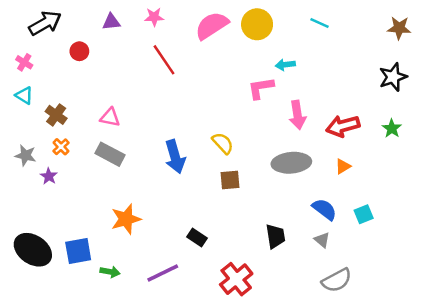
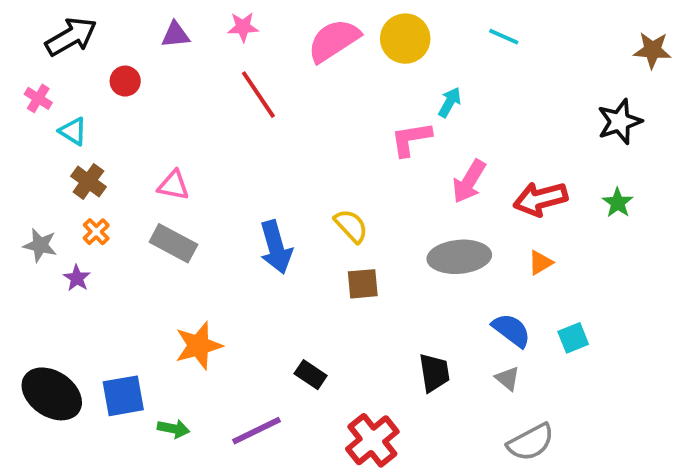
brown star: (399, 28) -> (652, 50), moved
cyan arrow: (285, 65) -> (450, 102), turned 126
cyan triangle: (24, 95) -> (73, 131), moved
pink arrow: (297, 115) -> (469, 181), turned 40

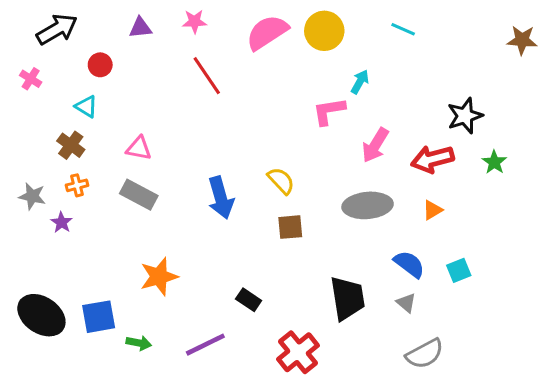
black star: (620, 122) -> (465, 116), moved
cyan triangle: (73, 131) -> (86, 107), moved
orange cross: (96, 232) -> (77, 185), turned 30
black trapezoid: (434, 373) -> (347, 298), size x1.4

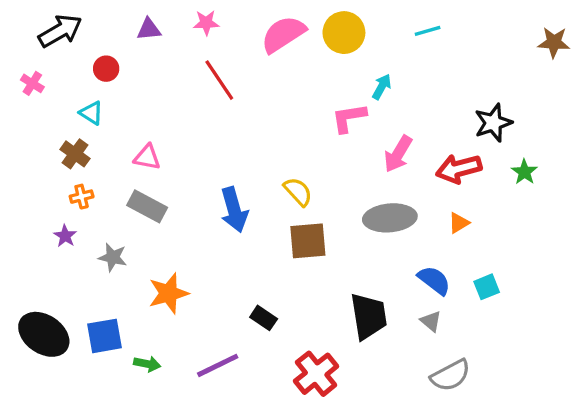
cyan line: (403, 29) -> (428, 31), turned -40
gray star: (32, 196) -> (113, 257), moved
brown square: (290, 227) -> (308, 241), size x1.4

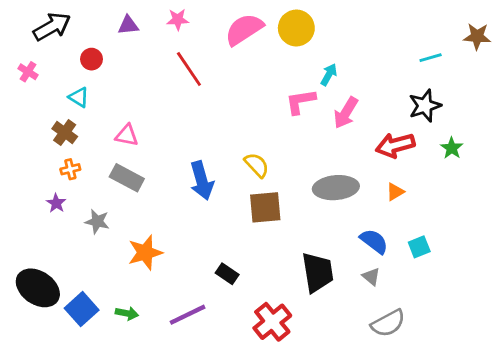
cyan line: (428, 31) -> (431, 58), moved
pink arrow: (398, 154) -> (346, 113), moved
blue square: (104, 336) -> (82, 309), moved, turned -32

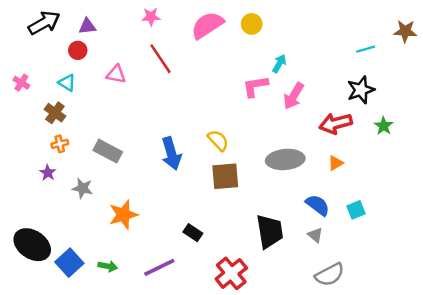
purple triangle: (128, 25) -> (87, 26), moved
yellow circle: (296, 28) -> (252, 24), size x0.7
pink cross: (28, 72) -> (21, 83), moved
pink triangle: (127, 135) -> (116, 74), moved

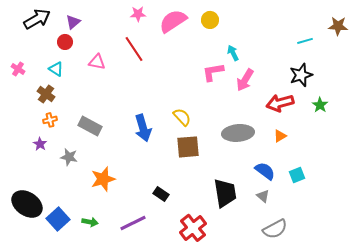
pink star: (151, 17) -> (138, 14), moved
purple triangle: (87, 26) -> (73, 22), turned -35
cyan arrow: (279, 64) -> (233, 53), turned -56

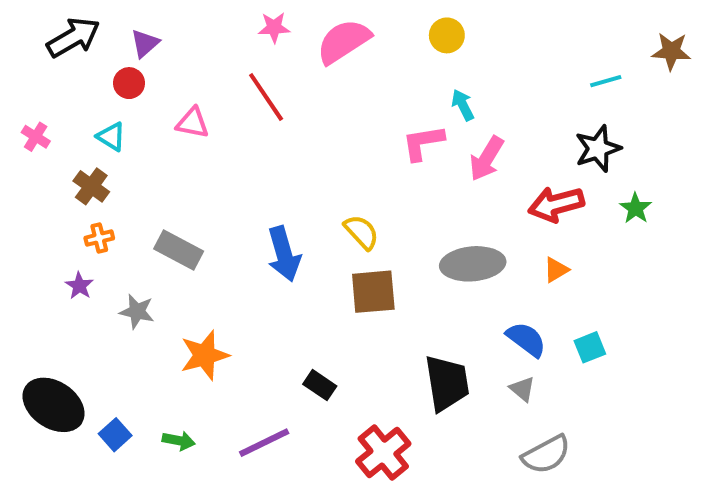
yellow circle: (210, 20) -> (447, 35), moved
blue square: (58, 219) -> (115, 435), size x0.7

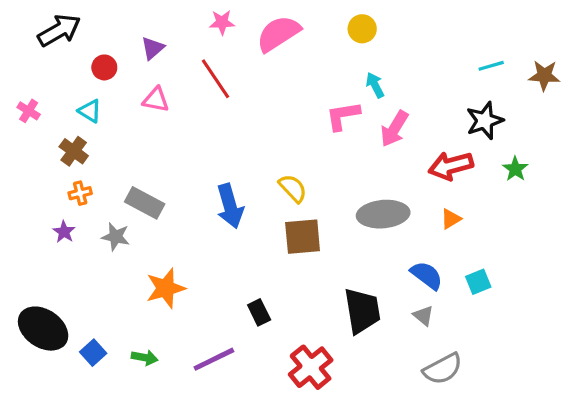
purple triangle: (145, 43) -> (153, 48), moved
brown star: (671, 51) -> (544, 76), moved
gray star: (137, 312) -> (116, 237), moved
black rectangle: (320, 385) -> (259, 312), turned 30

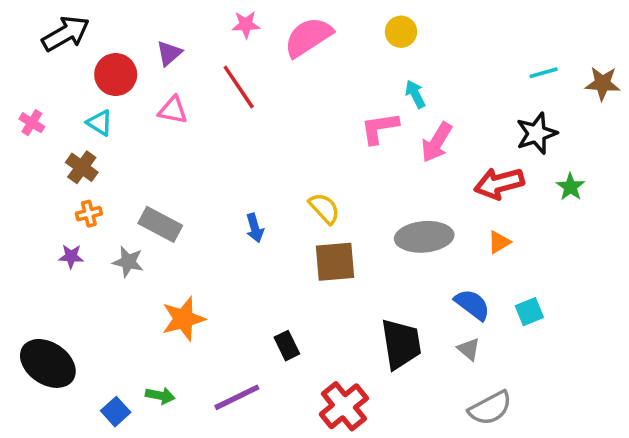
red circle: (104, 67) -> (116, 75), size x1.5
blue arrow: (230, 206) -> (255, 228), size x0.6
purple star: (64, 232) -> (71, 256), turned -30
blue square: (93, 353) -> (116, 412), moved

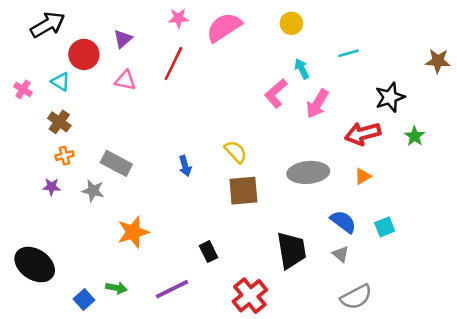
cyan line: (544, 73) -> (348, 53), moved
red line: (239, 87) -> (173, 64), turned 60
cyan triangle: (100, 123) -> (61, 82), moved
pink L-shape: (380, 128) -> (276, 93), turned -32

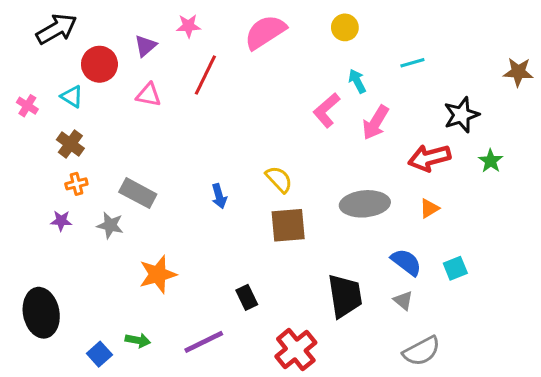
pink star: (179, 18) -> (188, 26), moved
black ellipse: (35, 265) -> (41, 313), turned 45

